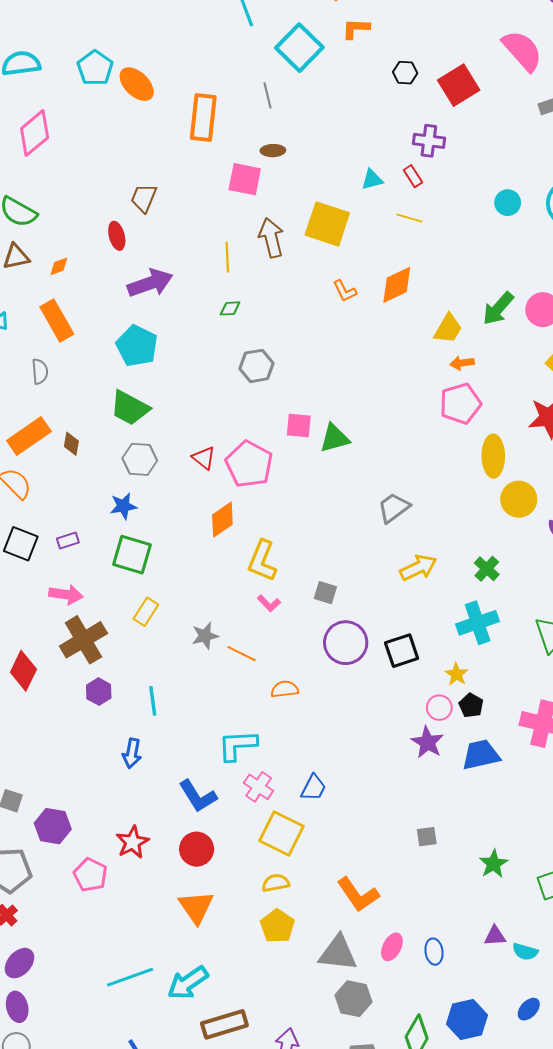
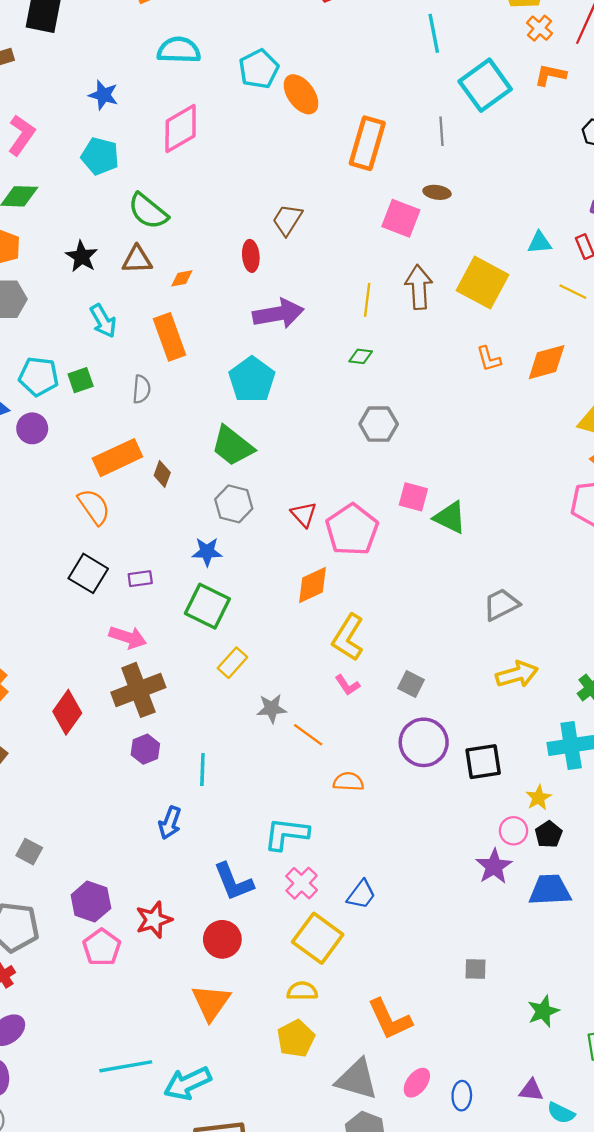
green triangle: (335, 438) -> (450, 517), turned 32
yellow rectangle: (146, 612) -> (232, 663), moved
purple hexagon: (53, 826) -> (91, 902), moved

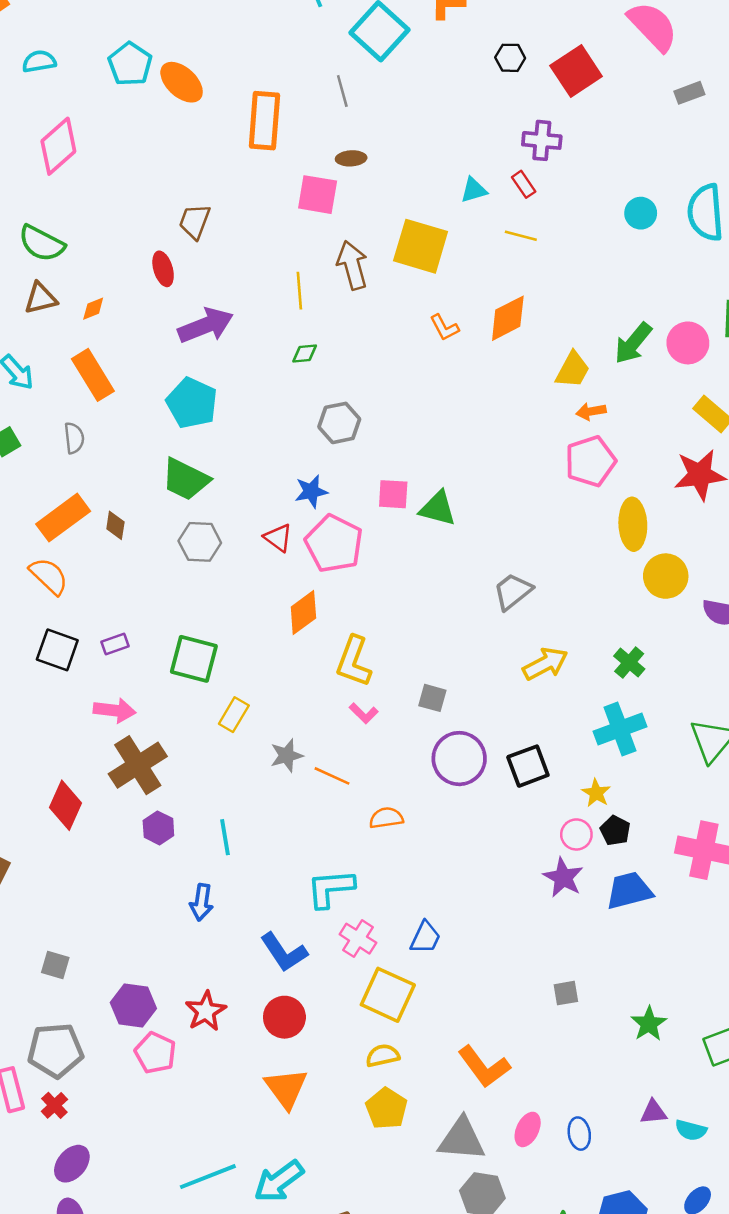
cyan semicircle: (179, 50) -> (39, 61), size x0.7
blue star: (207, 552) -> (311, 491), moved

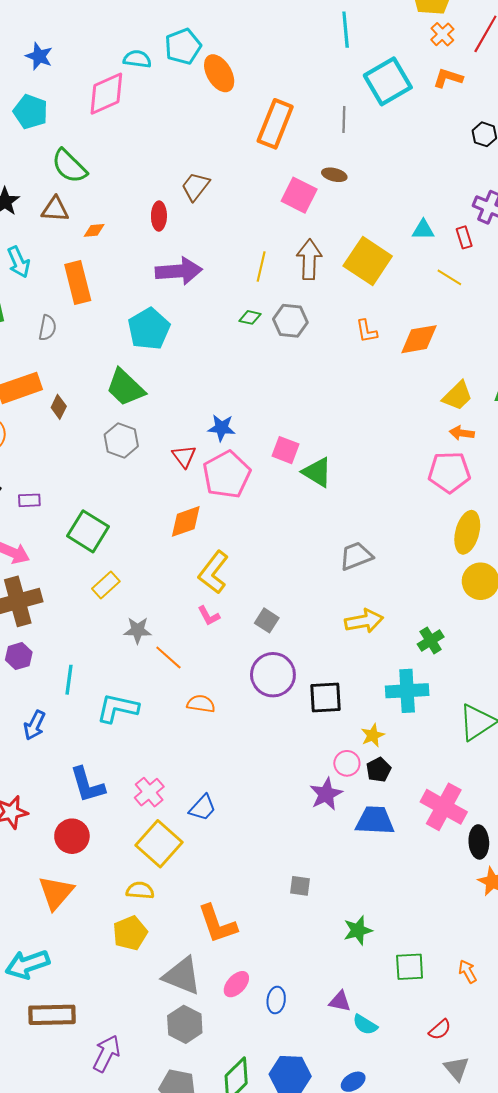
cyan semicircle: (39, 61) -> (137, 59), moved
gray hexagon: (339, 423) -> (290, 321), moved
cyan L-shape: (330, 888) -> (118, 708), moved

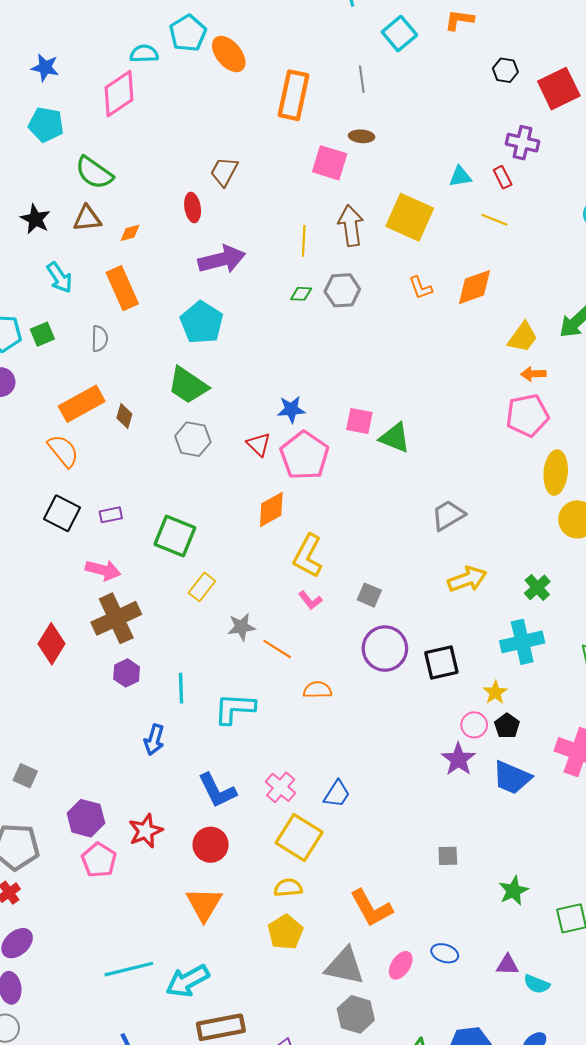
cyan square: (388, 81) -> (399, 34), size x0.7
blue trapezoid: (375, 821) -> (512, 778), turned -150
blue ellipse: (276, 1000) -> (445, 953), moved, turned -70

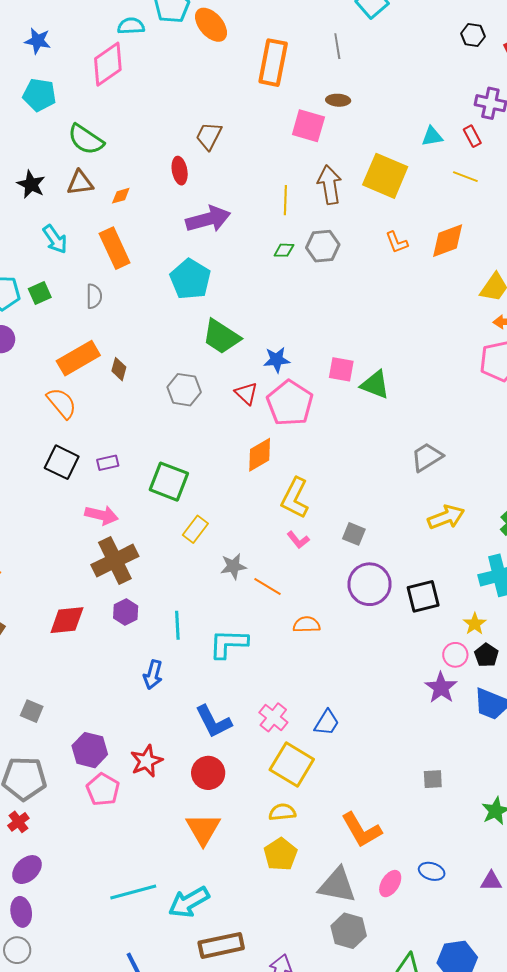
green trapezoid: (188, 385) -> (221, 337), moved
red diamond: (52, 644) -> (67, 620), moved, turned 54

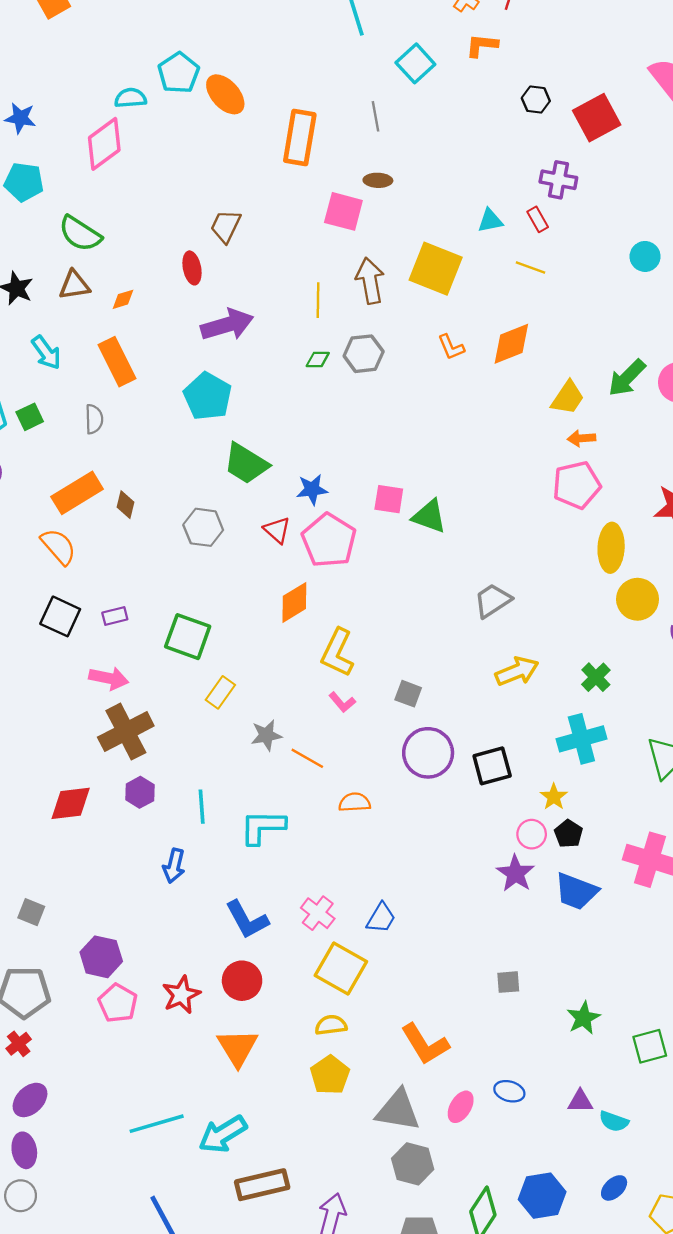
red star: (146, 761) -> (181, 995), moved

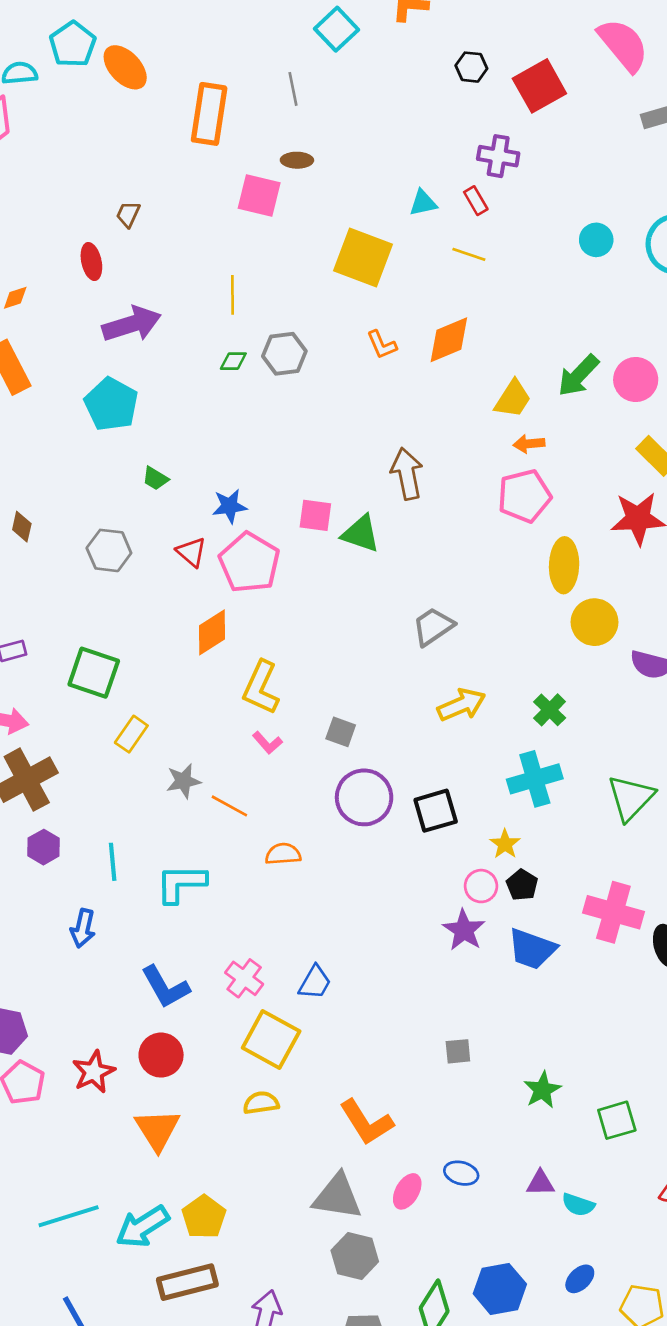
brown trapezoid: (226, 226) -> (128, 214), size x0.7
brown arrow: (370, 281) -> (407, 474), moved
green trapezoid: (246, 464) -> (155, 478), size x0.5
yellow pentagon: (330, 1075) -> (204, 1217), moved

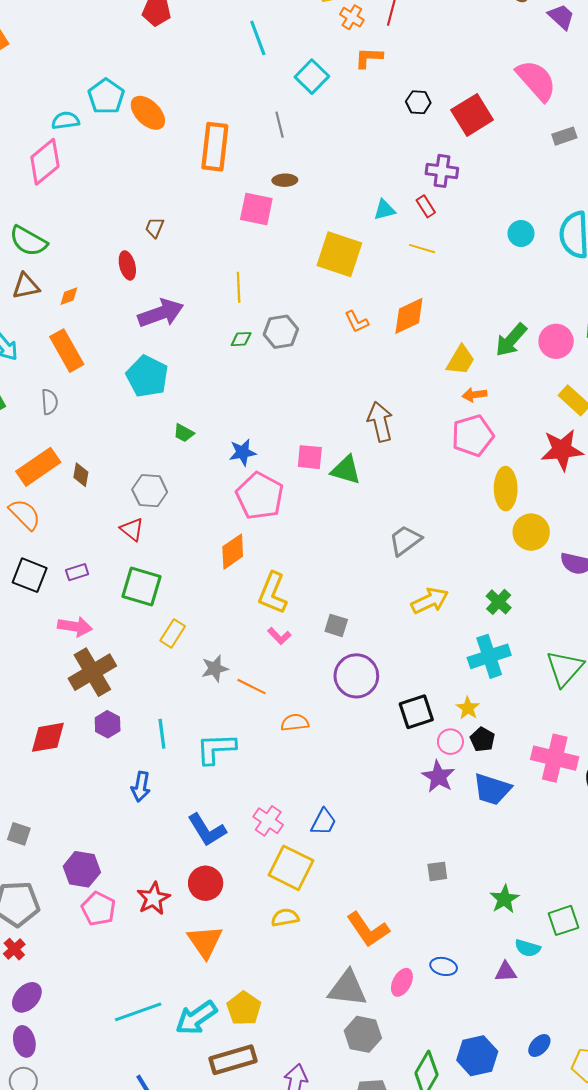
red triangle: (191, 552) -> (132, 529), moved
black square: (436, 811) -> (416, 712), moved
cyan semicircle: (578, 1205) -> (528, 948), moved

